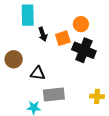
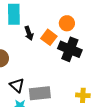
orange square: (63, 38) -> (49, 37), turned -35
black triangle: (38, 73) -> (17, 85), moved, turned 35

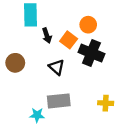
black triangle: (17, 85) -> (57, 67), moved

